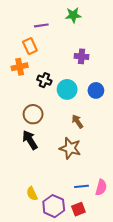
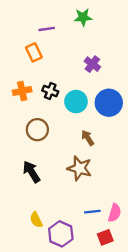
purple cross: (82, 56) -> (92, 64), turned 32
orange cross: (20, 67) -> (22, 91), moved
blue circle: (96, 90) -> (109, 103), size x1.5
black arrow: (30, 140) -> (32, 172), moved
red square: (78, 209) -> (105, 237), moved

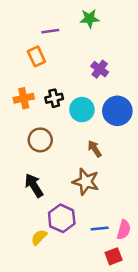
black cross: (50, 91) -> (54, 98), turned -35
yellow semicircle: (36, 220) -> (39, 237), turned 70
purple hexagon: (61, 234) -> (62, 218), moved

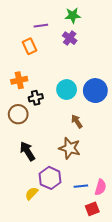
purple cross: (100, 69) -> (70, 38), moved
black cross: (54, 98) -> (36, 98), moved
brown circle: (40, 140) -> (18, 114), moved

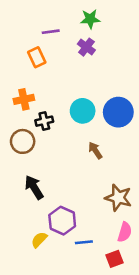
brown star: (70, 148) -> (118, 198), moved
blue line: (81, 186) -> (84, 242), moved

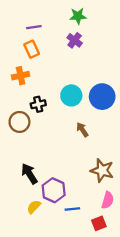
purple line: (51, 32) -> (34, 27), moved
orange cross: (24, 99) -> (21, 76), moved
black arrow: (34, 187) -> (29, 174), moved

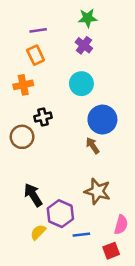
cyan circle: (71, 95) -> (81, 84), moved
blue circle: (102, 97) -> (102, 120), moved
brown star: (102, 170) -> (97, 191), moved

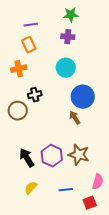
purple cross: (84, 45) -> (68, 37), turned -32
purple hexagon: (60, 214) -> (52, 156), moved

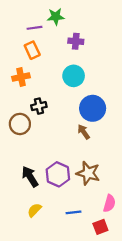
green star: (71, 15) -> (56, 17), moved

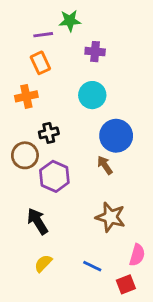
purple hexagon: (58, 174) -> (54, 176), moved
blue line: (74, 212) -> (92, 266), turned 32

